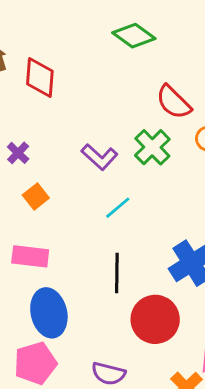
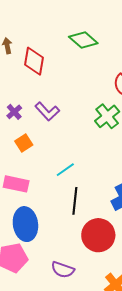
green diamond: (134, 36) -> (83, 40), moved
purple L-shape: (99, 157) -> (47, 111), moved
cyan line: (118, 208) -> (65, 170), moved

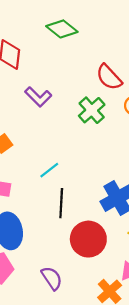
purple L-shape: (47, 111) -> (38, 97), moved
purple semicircle: (63, 270) -> (52, 278), turned -140

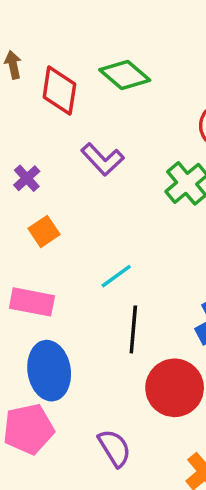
green diamond: (62, 29) -> (125, 75), moved

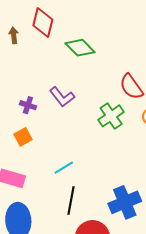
red diamond: (59, 91) -> (43, 22), moved
purple cross: (27, 178) -> (28, 105), moved, turned -35

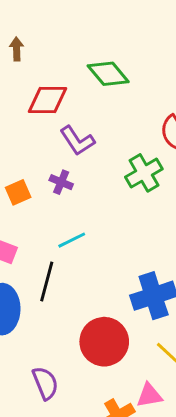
red diamond: (43, 22) -> (47, 100), moved, turned 72
purple cross: (28, 105) -> (61, 182), moved
black line: (71, 200) -> (47, 281), moved

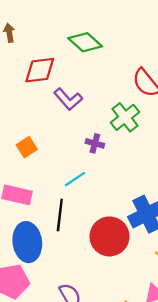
purple cross: (61, 182) -> (95, 143), moved
red circle: (104, 342) -> (110, 236), moved

